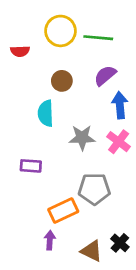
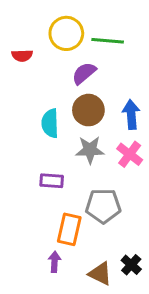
purple semicircle: (105, 75) -> (84, 73), moved
brown circle: (62, 81) -> (88, 110), moved, size x1.4
purple rectangle: (31, 166) -> (52, 181), moved
orange rectangle: (63, 210) -> (69, 229), turned -52

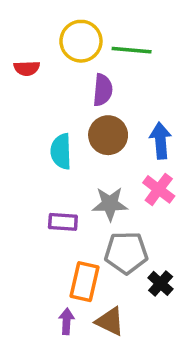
purple semicircle: (84, 73) -> (103, 90), turned 135
gray star: (90, 150) -> (110, 204), moved
black cross: (131, 265) -> (161, 283), moved
brown triangle: (100, 274) -> (110, 321), moved

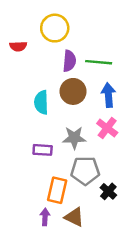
green line: (132, 50) -> (99, 62), moved

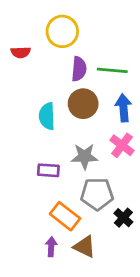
orange rectangle: (57, 190) -> (65, 216), turned -65

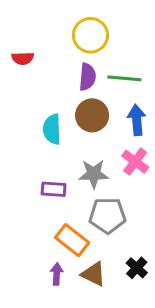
yellow circle: (62, 31) -> (91, 35), moved
black cross: (123, 218) -> (137, 268), moved

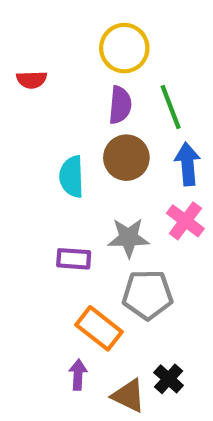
green line: (124, 78) -> (171, 107), turned 64
black cross: (137, 268) -> (169, 379), moved
brown triangle: (94, 274) -> (129, 396), moved

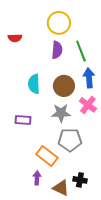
brown circle: (126, 158) -> (64, 86), moved
purple rectangle: (74, 259) -> (23, 120), moved
black cross: (169, 379) -> (80, 180), turned -32

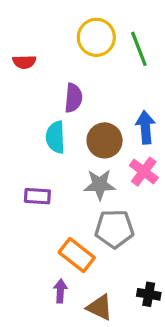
purple semicircle: (57, 50) -> (73, 98), moved
green line: (81, 51) -> (139, 49), moved
black cross: (80, 180) -> (149, 294), moved

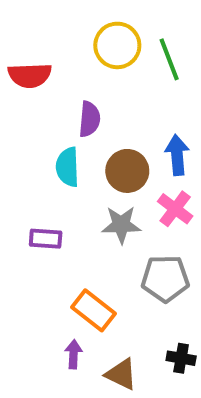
red semicircle: (24, 62) -> (30, 75), size x1.5
gray pentagon: (114, 229) -> (165, 279), moved

